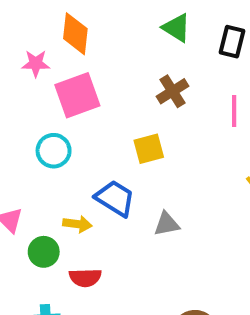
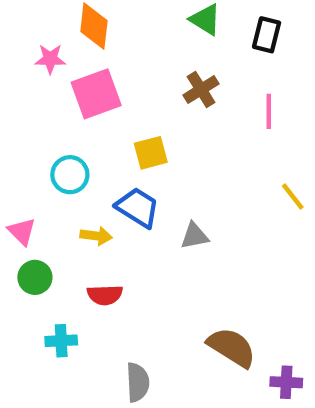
yellow square: (149, 149) -> (151, 153), moved
cyan circle: (54, 151) -> (70, 175), moved
green circle: (44, 252) -> (35, 277), moved

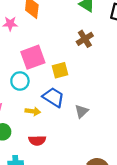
pink square: (96, 94) -> (33, 57), moved
gray triangle: (194, 236) -> (82, 111), turned -32

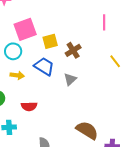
brown cross: (85, 39) -> (73, 50), moved
yellow arrow: (33, 111) -> (17, 75), moved

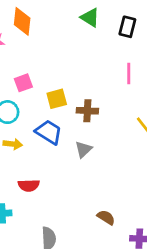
pink square: (25, 29) -> (23, 83), size x0.6
brown cross: (73, 50) -> (87, 111), turned 35
brown semicircle: (87, 130) -> (106, 217), size x0.6

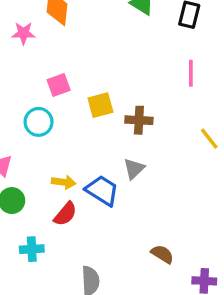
blue trapezoid: (49, 132) -> (102, 191), moved
yellow arrow: (13, 144) -> (64, 182), moved
red semicircle: (29, 185) -> (65, 214), turned -48

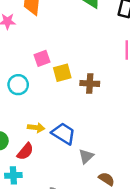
pink square: (59, 85) -> (42, 58), moved
gray triangle: (134, 169) -> (86, 156), moved
red semicircle: (65, 214) -> (25, 151), moved

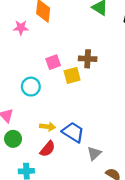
brown cross: (90, 83) -> (88, 59), moved
red semicircle: (25, 151) -> (48, 149), moved

